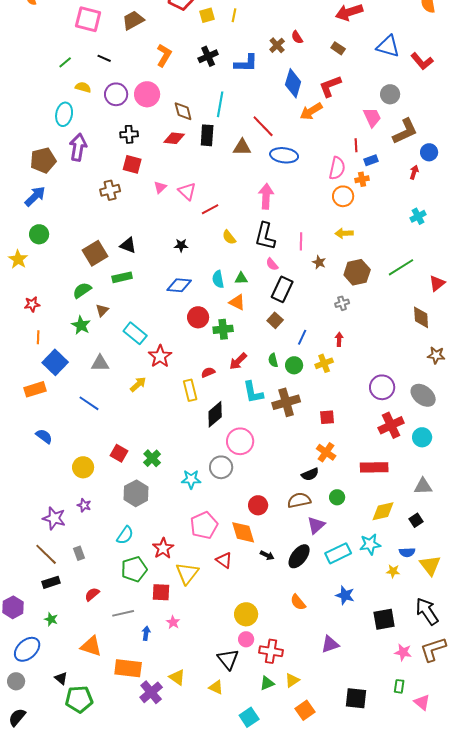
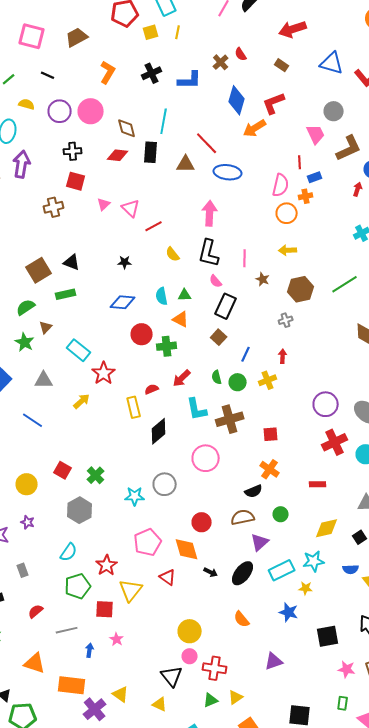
pink circle: (240, 441) -> (206, 458), moved
red rectangle: (374, 467) -> (318, 484), size x0.6
yellow star: (393, 571) -> (306, 588), moved

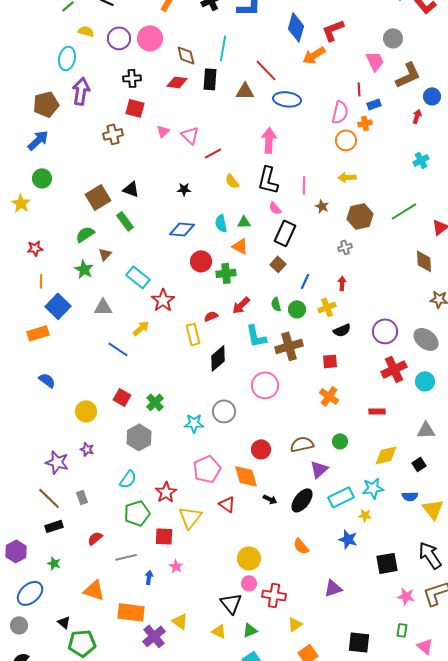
green rectangle: (66, 294) -> (125, 221), turned 66
blue line: (33, 420) -> (118, 349), moved
black semicircle: (254, 491) -> (342, 330), moved
green triangle: (211, 700) -> (250, 630), moved

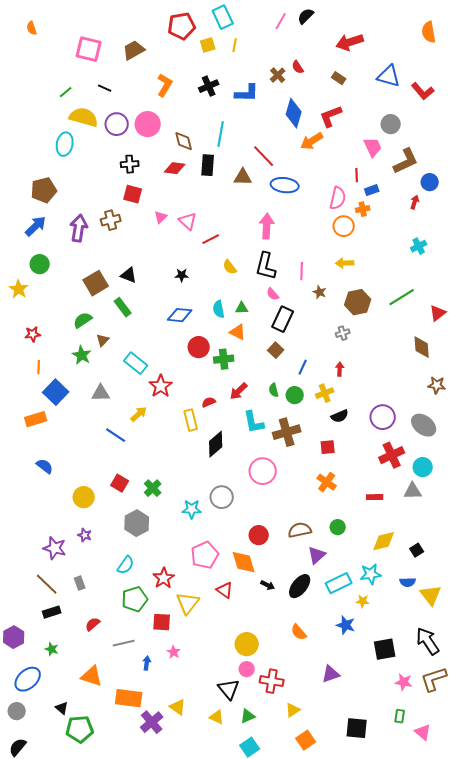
yellow semicircle: (86, 31) -> (84, 117), size x1.8
purple arrow: (81, 91) -> (79, 228), moved
gray triangle: (426, 430) -> (413, 491), moved

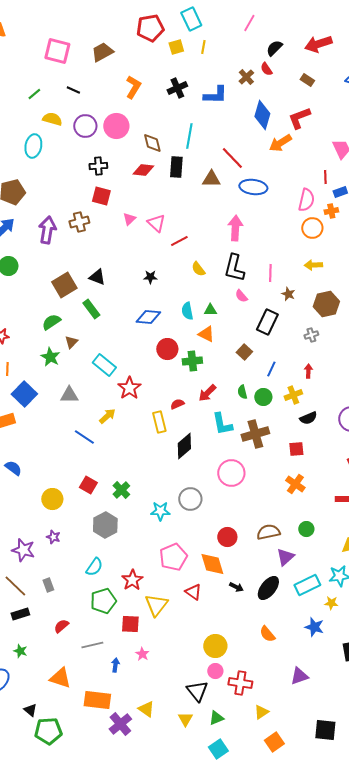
black semicircle: (306, 16) -> (274, 48), moved
yellow semicircle: (84, 117) -> (52, 119), size x0.7
black rectangle: (283, 319) -> (267, 322), moved
yellow triangle: (217, 717) -> (185, 719), turned 35

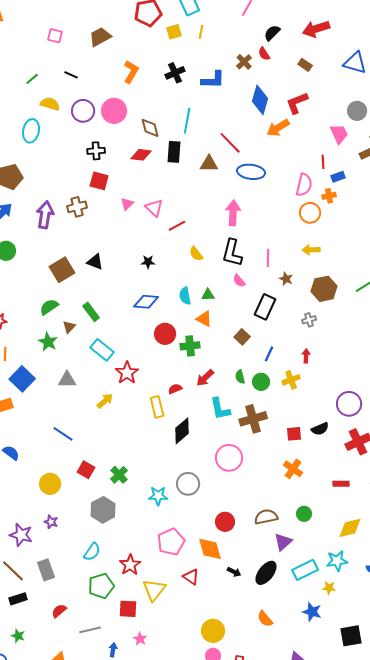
pink square: (57, 51) -> (55, 36), size x0.6
green rectangle: (91, 309) -> (91, 312), moved
black semicircle: (308, 418) -> (320, 429), moved
blue line: (84, 437) -> (63, 434), moved
gray rectangle: (48, 585) -> (46, 570), size x1.5

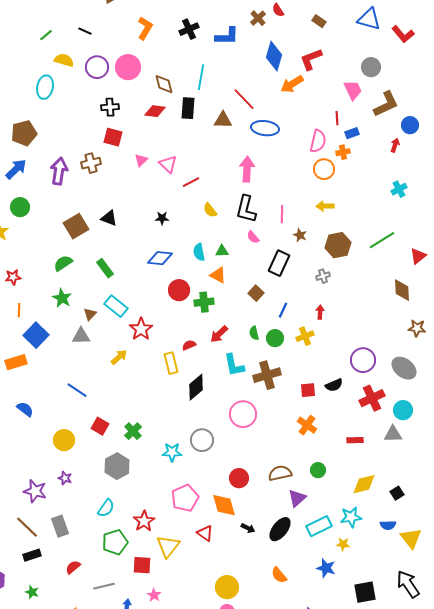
brown triangle: (69, 327) -> (90, 314), moved

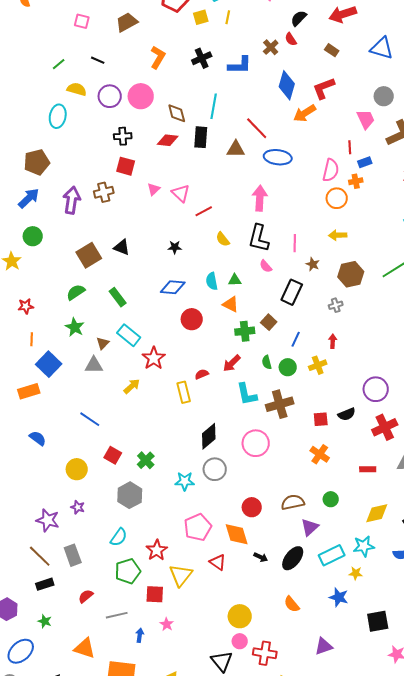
green cross: (204, 302) -> (245, 331), moved
black diamond: (196, 387) -> (209, 436), moved

